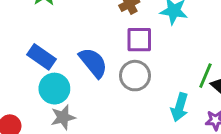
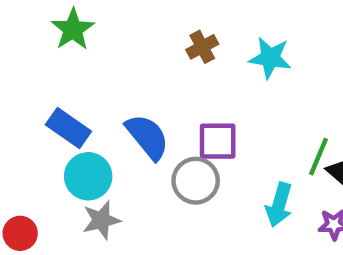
purple square: (139, 40) -> (218, 141), moved
gray circle: (135, 76) -> (196, 181), moved

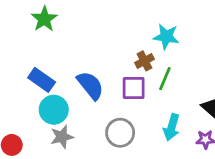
brown cross: (202, 47) -> (144, 61), moved
green line: (318, 157) -> (165, 79), moved
gray circle: (196, 181) -> (120, 133), moved

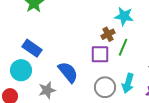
blue semicircle: (90, 85) -> (68, 72), moved
cyan circle: (54, 110) -> (21, 70), moved
gray circle: (120, 133) -> (105, 87), moved

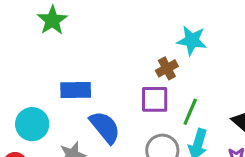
green line: (123, 47) -> (190, 112), moved
blue rectangle: (32, 48) -> (76, 90), moved, turned -36

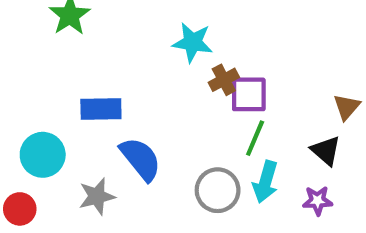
cyan star: (192, 40) -> (193, 42), moved
purple square: (155, 99) -> (249, 94), moved

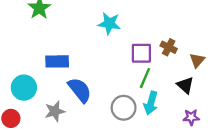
brown cross: (224, 80) -> (169, 47), moved, turned -35
purple star: (318, 201) -> (191, 117), moved

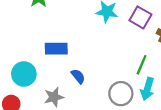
purple square: (141, 53) -> (140, 17), moved, turned 30
blue semicircle: (80, 90) -> (78, 76), size x0.6

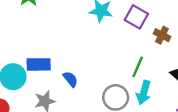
blue rectangle: (56, 49) -> (39, 64), moved

